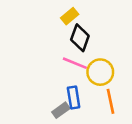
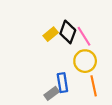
yellow rectangle: (70, 16) -> (51, 34), moved
pink line: (75, 63) -> (84, 36), moved, turned 36

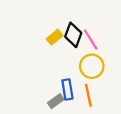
orange line: (94, 86) -> (88, 95), moved

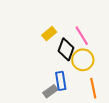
black diamond: (73, 35) -> (66, 49), moved
orange line: (88, 95) -> (93, 88), moved

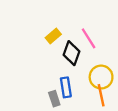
yellow circle: (83, 60) -> (101, 77), moved
gray rectangle: (50, 91) -> (54, 99), turned -72

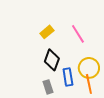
black diamond: (71, 53) -> (52, 60), moved
blue rectangle: (66, 87) -> (68, 77), moved

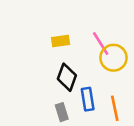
yellow rectangle: (47, 32) -> (60, 41), turned 32
yellow circle: (89, 68) -> (113, 58), moved

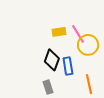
yellow rectangle: (60, 41) -> (59, 32), moved
blue rectangle: (88, 99) -> (68, 66), moved

